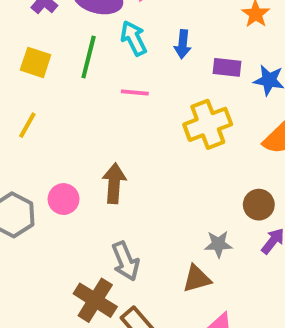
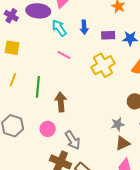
green line: (89, 57) -> (38, 87), moved
pink line: (135, 92) -> (64, 55), turned 32
pink circle: (64, 199) -> (48, 129), moved
brown triangle: (197, 279) -> (123, 143), moved

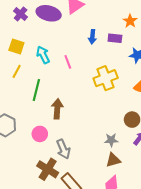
cyan arrow: (59, 28) -> (43, 55), moved
purple rectangle: (108, 35) -> (115, 38), moved
pink line: (64, 55) -> (68, 62), turned 32
yellow line: (13, 80) -> (17, 71), moved

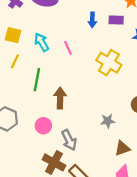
yellow cross: (106, 78) -> (109, 63), turned -35
gray star: (111, 140) -> (108, 121), moved

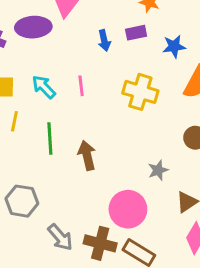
pink line: (68, 48) -> (81, 86), turned 32
pink circle: (43, 126) -> (128, 209), moved, size x1.6
gray arrow: (69, 140) -> (60, 237), moved

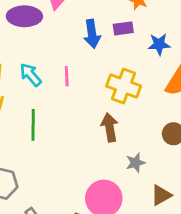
blue arrow: (104, 40) -> (92, 34), size x1.4
brown arrow: (87, 155) -> (110, 127), moved

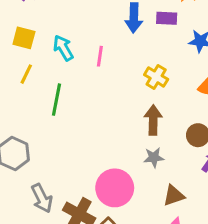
yellow cross: (124, 86) -> (156, 77), size x0.7
brown arrow: (110, 127) -> (153, 120), moved

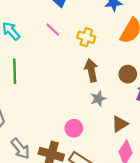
pink line: (100, 56) -> (53, 30), moved, turned -42
pink circle: (115, 188) -> (74, 128), size x0.6

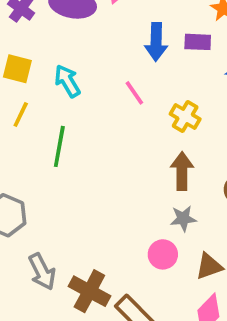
pink circle: (74, 128) -> (163, 254), moved

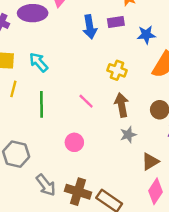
pink line: (134, 93) -> (86, 101), moved
pink circle: (163, 254) -> (74, 142), moved

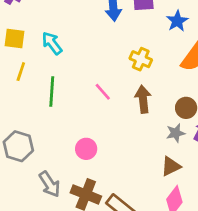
blue star: (146, 35) -> (177, 21), turned -30
gray star: (128, 135) -> (176, 133), moved
pink circle: (74, 142) -> (86, 149), moved

